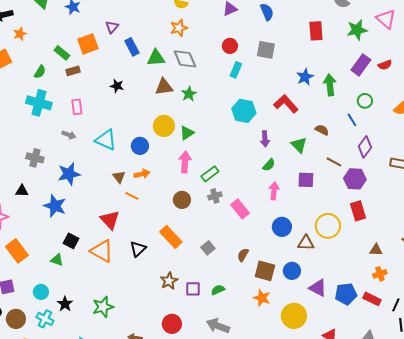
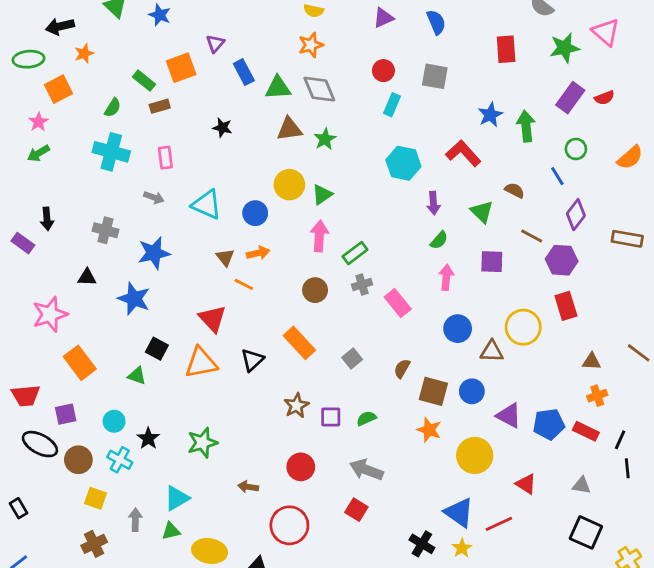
orange triangle: (102, 251) -> (201, 363), turned -40

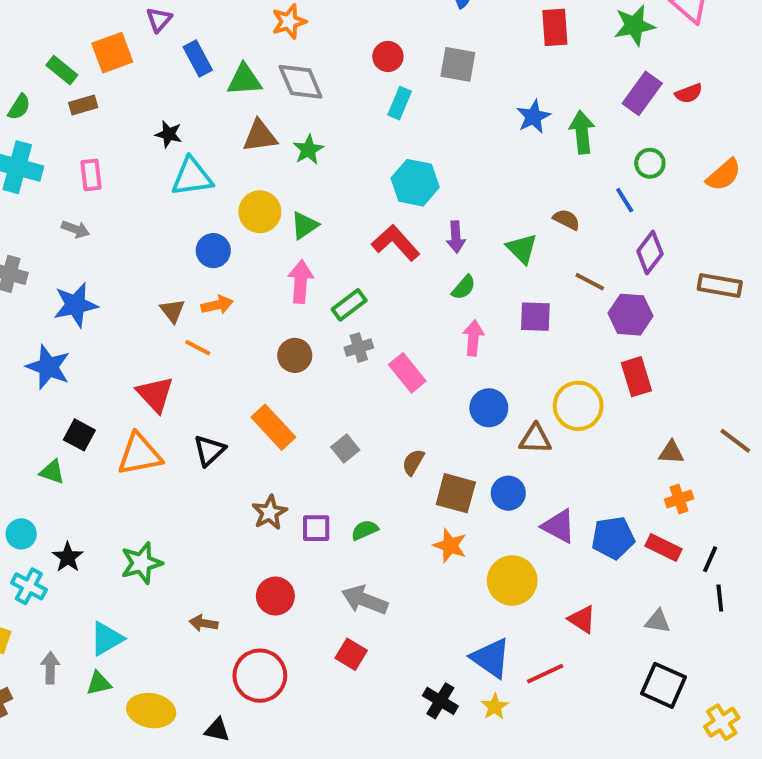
red L-shape: (463, 153) -> (396, 243), moved
cyan triangle: (207, 205) -> (192, 177), moved, turned -32

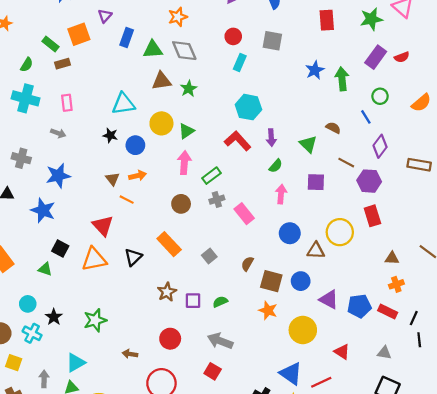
blue rectangle: (198, 58) -> (127, 38), turned 48
black star: (169, 134) -> (110, 135), moved

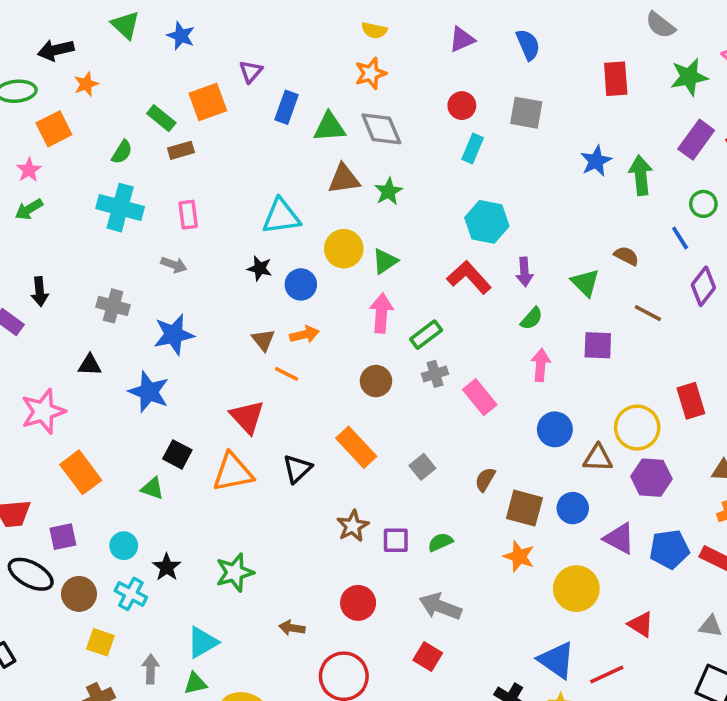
purple hexagon: (369, 181) -> (651, 478), moved

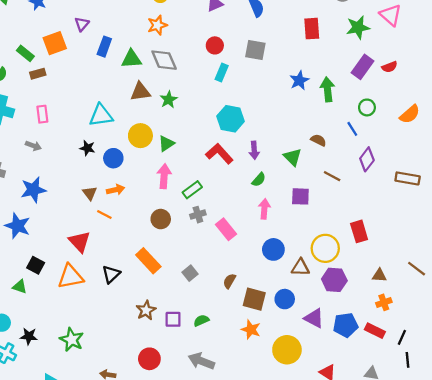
black star: (167, 567) -> (29, 336), turned -30
green star: (235, 572) -> (72, 340), turned -30

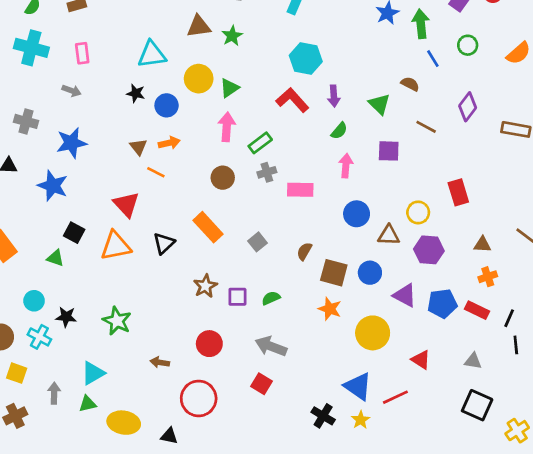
blue line: (352, 129) -> (433, 59), moved
pink rectangle: (226, 229) -> (300, 190), turned -50
yellow circle: (325, 248) -> (418, 212), size x0.7

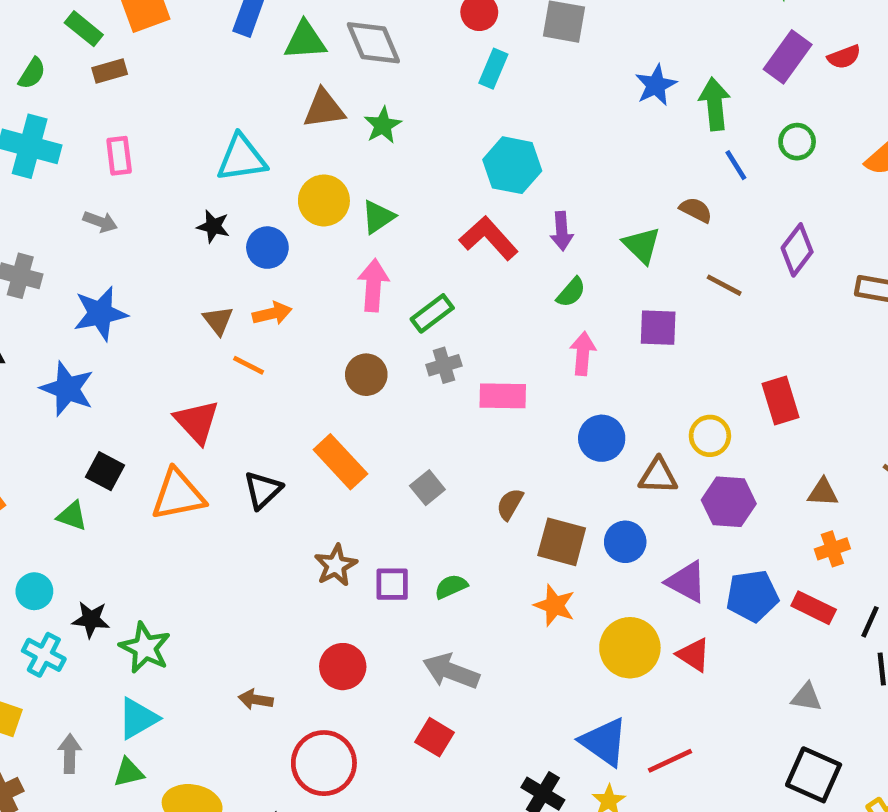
green star: (117, 321) -> (145, 648), moved
red triangle: (421, 360) -> (693, 655), moved

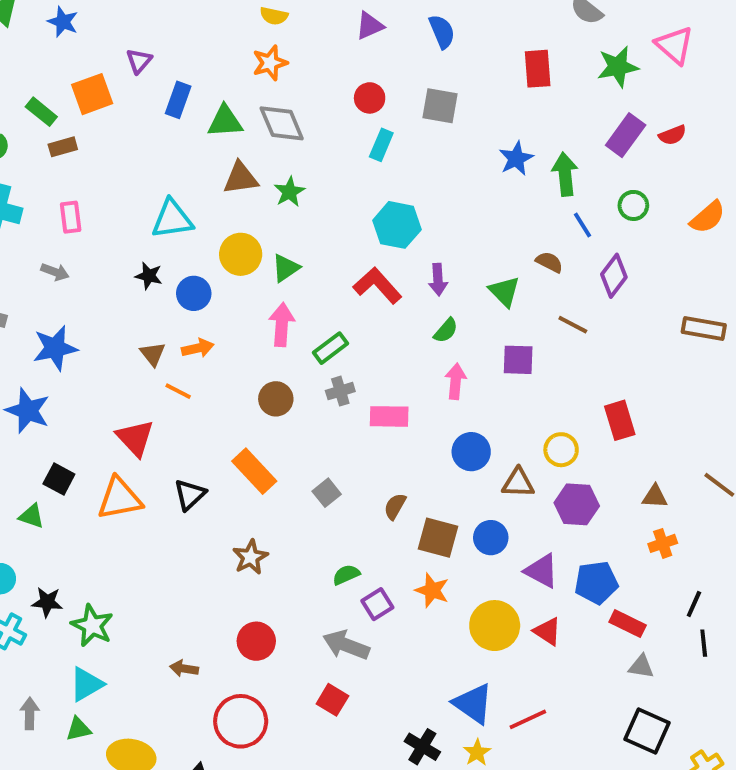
purple diamond: (797, 250) -> (614, 276), moved
purple square: (392, 584) -> (377, 604), moved, turned -32
red rectangle: (814, 608) -> (628, 624), moved

